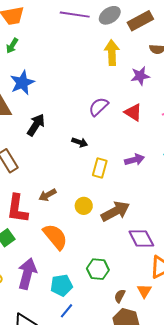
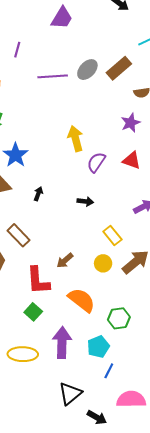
yellow arrow: (112, 53) -> (76, 139), moved
black arrow: (36, 125) -> (38, 194), size x0.6
yellow rectangle: (100, 168) -> (112, 236), moved, turned -42
green hexagon: (98, 269) -> (119, 318), moved

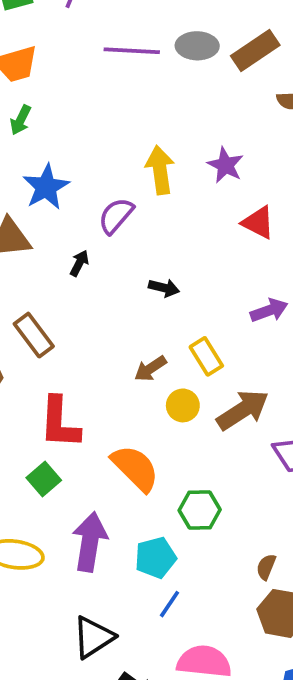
gray ellipse: (87, 70) -> (197, 46), turned 40
purple star: (131, 123) -> (225, 165), moved, turned -30
purple semicircle: (96, 162) -> (116, 216), moved
brown arrow: (65, 260) -> (150, 369), moved

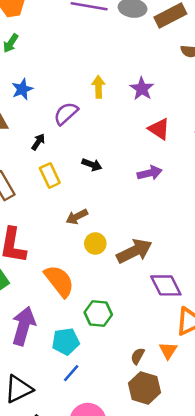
yellow arrow: (160, 170) -> (98, 87), size x0.7
blue star: (46, 187) -> (22, 89), size x0.7
purple arrow: (269, 310) -> (150, 173), moved
yellow rectangle: (206, 356) -> (50, 175), moved

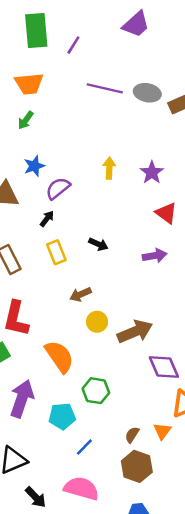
purple semicircle: (66, 113) -> (58, 188), moved
blue line: (71, 373) -> (84, 447), moved

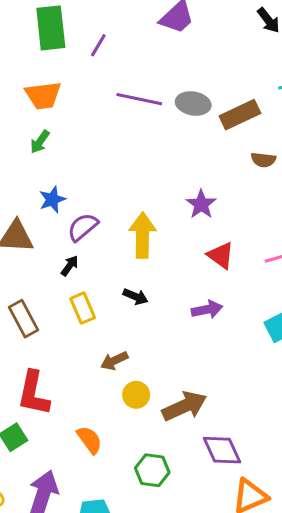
yellow arrow: (109, 168) -> (142, 235), moved, size x1.6
orange semicircle: (59, 356) -> (89, 440), size x0.7
green hexagon: (96, 391) -> (152, 470), moved

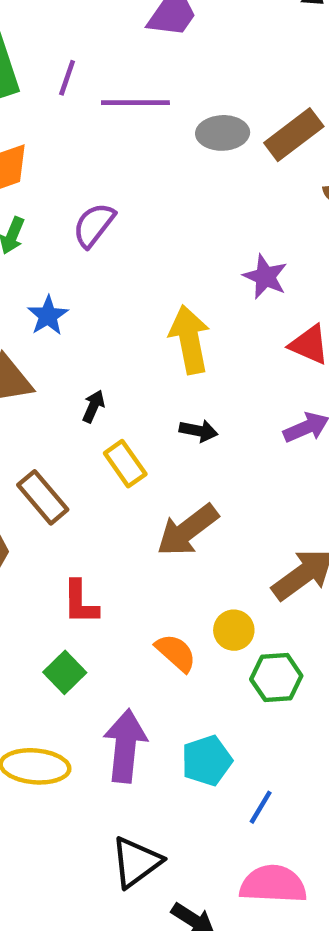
purple line: (139, 99) -> (135, 103), moved
purple semicircle: (83, 227) -> (94, 225), moved
brown arrow: (114, 361) -> (187, 530), size x1.6
red L-shape: (34, 393) -> (80, 602), size x0.7
yellow circle: (136, 395) -> (234, 630), moved

